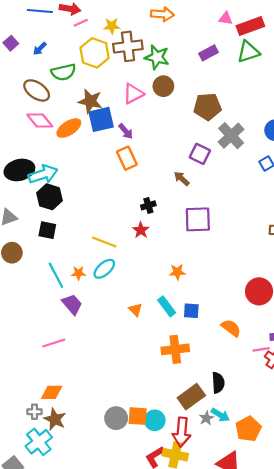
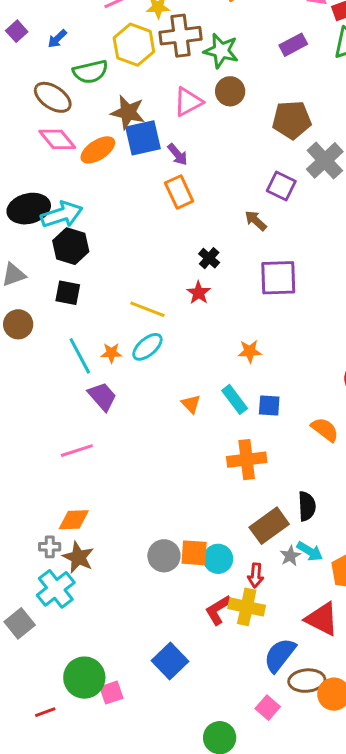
black cross: (148, 205) -> (209, 258), turned -32
red arrow: (182, 432) -> (256, 575), size x0.6

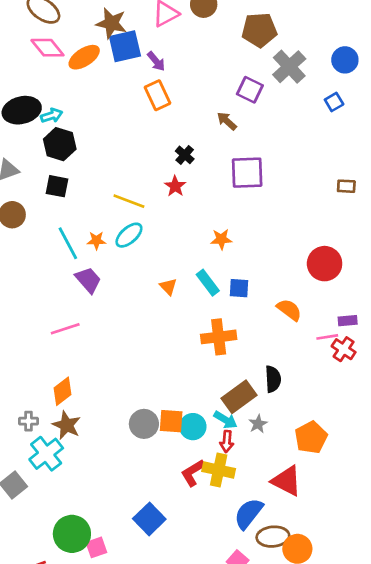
cyan arrow: (62, 215) -> (52, 116), size x0.6
orange diamond: (74, 520) -> (62, 391), turned -36
gray cross: (50, 547) -> (28, 421), moved
cyan arrow: (310, 551) -> (225, 420), moved

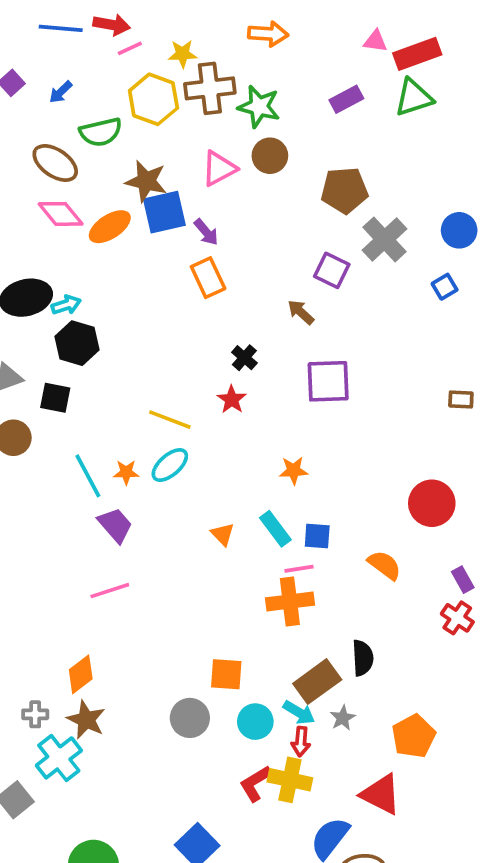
black square: (57, 186) -> (55, 398), moved
purple rectangle: (348, 321) -> (463, 580), turned 66
pink line: (65, 329) -> (110, 591), moved
pink line: (327, 337) -> (299, 569), moved
orange square: (171, 421) -> (226, 674), moved

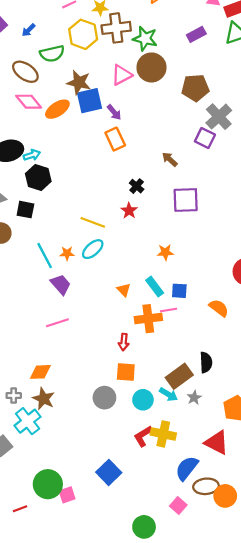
brown circle: (270, 156) -> (151, 67), size x1.4
purple square: (332, 270) -> (205, 138), moved
orange cross: (290, 601) -> (148, 319), moved
orange diamond: (81, 674) -> (40, 372), turned 35
red arrow: (301, 742) -> (124, 342), moved

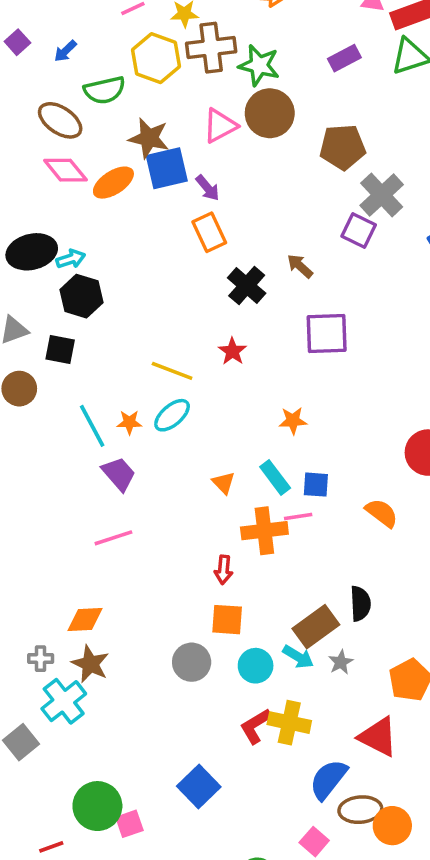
black cross: (137, 186) -> (247, 286), moved, size x1.5

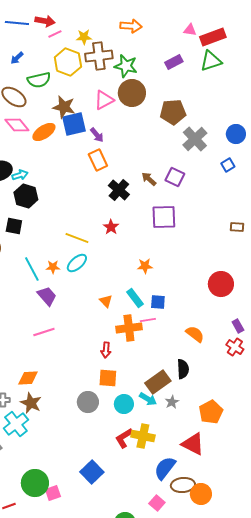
purple square: (359, 230) -> (175, 177), moved
orange semicircle: (382, 513) -> (195, 334), moved

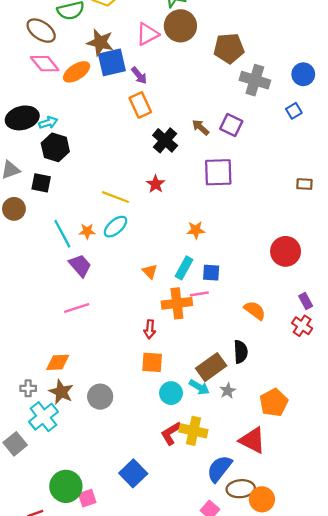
gray cross: (195, 139) -> (255, 80), turned -30
cyan rectangle: (135, 298) -> (184, 268), turned 66
gray circle: (88, 402) -> (100, 397), moved

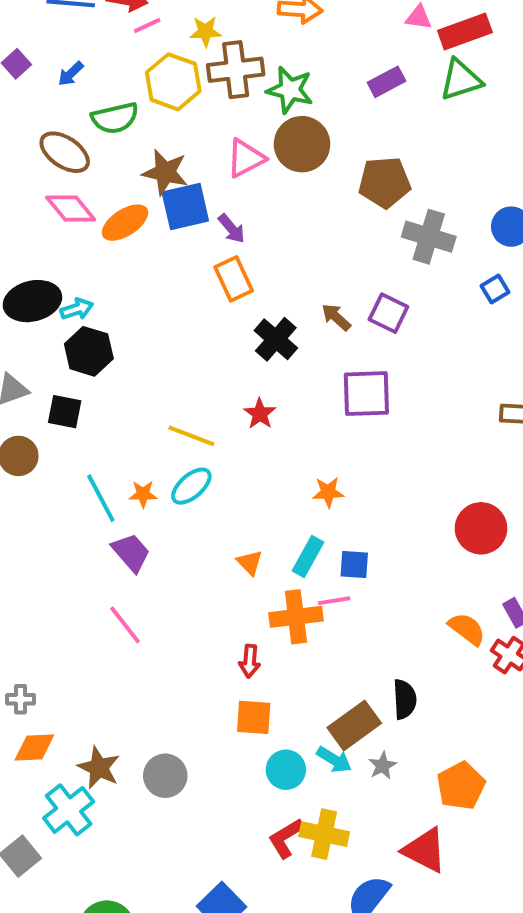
pink line: (77, 308) -> (125, 625), turned 70
orange semicircle: (255, 310) -> (467, 629), moved
orange diamond: (58, 362) -> (34, 748), moved
gray cross: (28, 388) -> (20, 699), moved

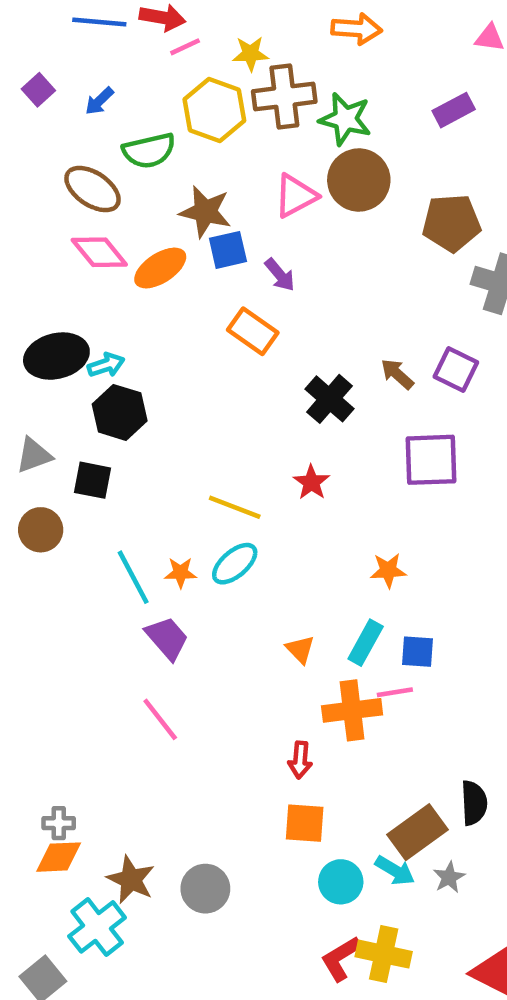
blue square: (185, 207) -> (228, 250), size x0.7
orange rectangle: (234, 279) -> (253, 331), moved, turned -30
gray cross: (20, 699) -> (59, 823), moved

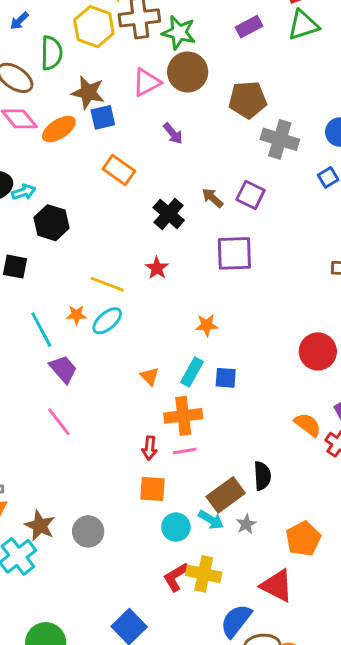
green semicircle: (149, 151) -> (52, 53), turned -76
purple arrow: (280, 275) -> (173, 133), moved
black hexagon: (120, 412) -> (52, 223), moved
orange star: (181, 573) -> (76, 315), moved
pink line: (395, 692) -> (185, 451), moved

